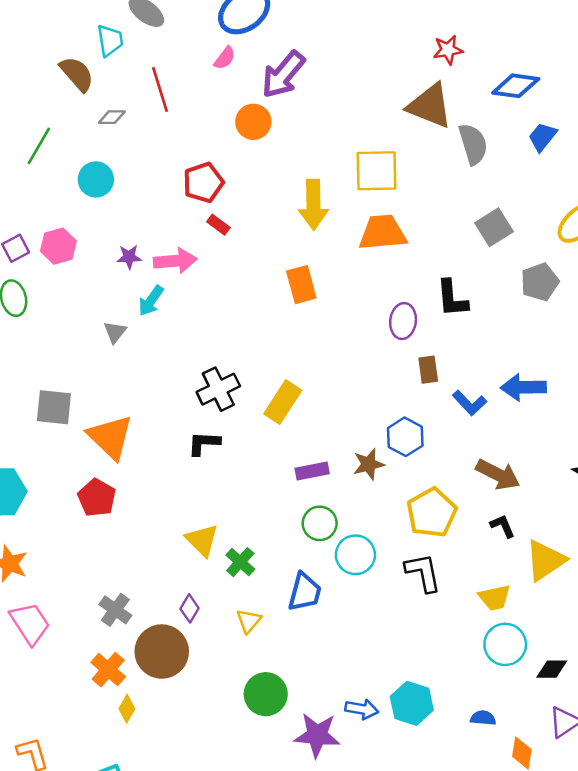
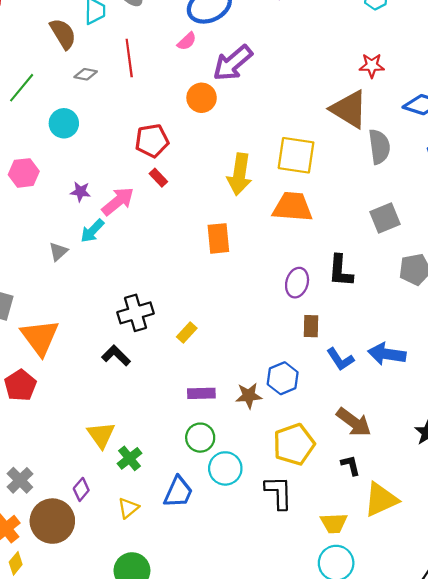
pink arrow: (175, 261) -> (118, 201), turned -44
yellow rectangle: (283, 402) -> (187, 333), size x0.6
black L-shape: (204, 443) -> (116, 356), turned 32

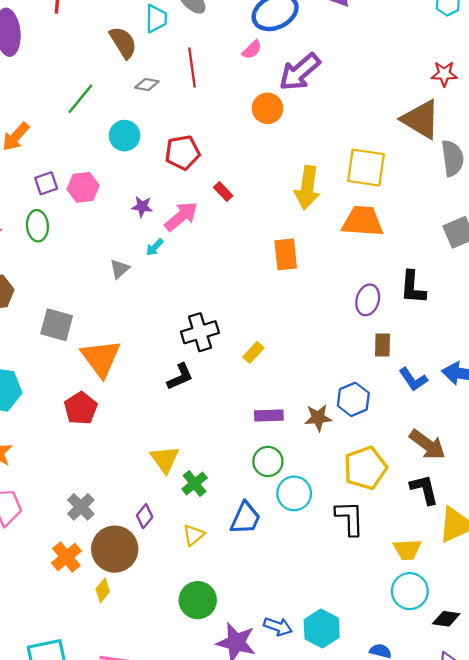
red pentagon: (152, 141) -> (182, 153), moved
cyan arrow: (92, 231) -> (155, 247), size x0.7
black L-shape: (116, 356) -> (180, 377), turned 112
black L-shape: (351, 465) -> (424, 489), size x1.4
yellow diamond: (16, 563) -> (103, 590), moved

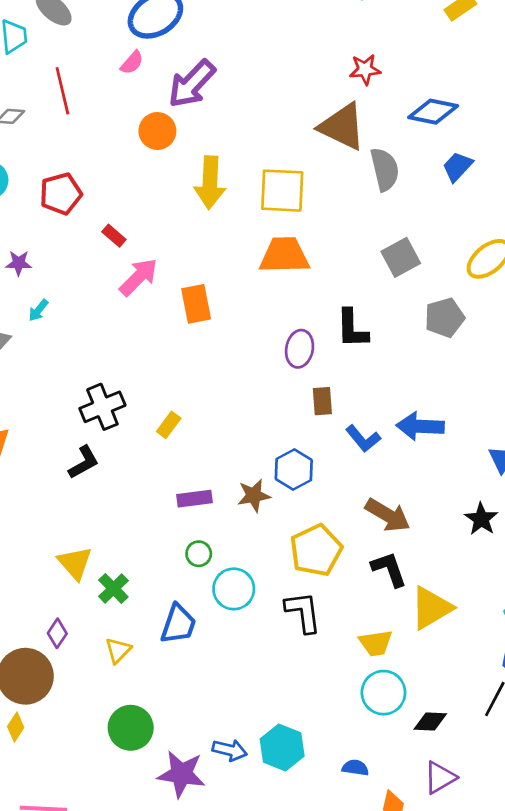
yellow arrow: (307, 188) -> (210, 182), moved
pink arrow: (181, 216) -> (139, 277), moved
green circle: (268, 461) -> (199, 554), size x0.7

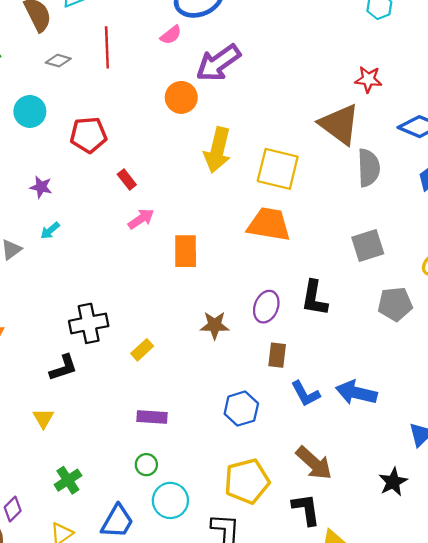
pink arrow: (139, 277) -> (141, 219), size x0.7
brown star: (254, 496) -> (215, 325), moved
yellow triangle: (75, 563) -> (43, 418), moved, size x0.7

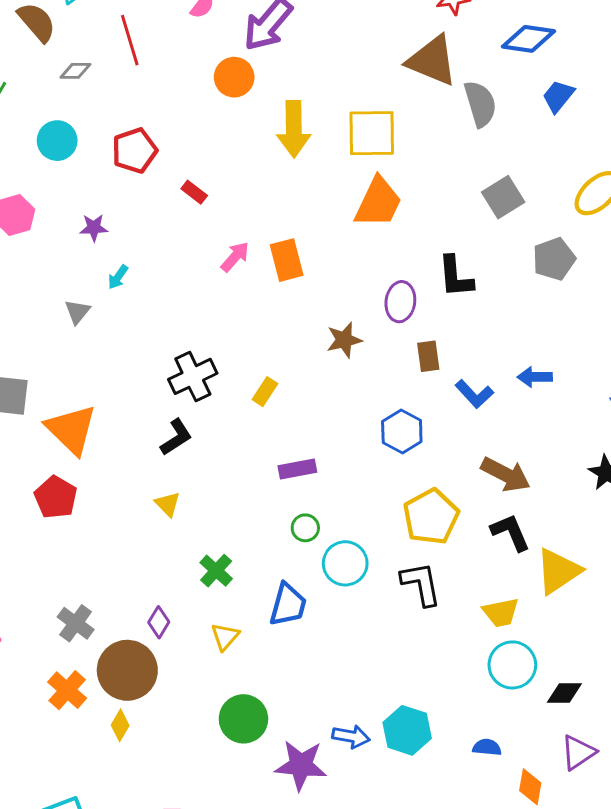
pink arrow: (141, 219) -> (235, 257), moved
orange trapezoid: (269, 224) -> (378, 202), turned 120
blue arrow: (356, 393) -> (535, 377), size x0.7

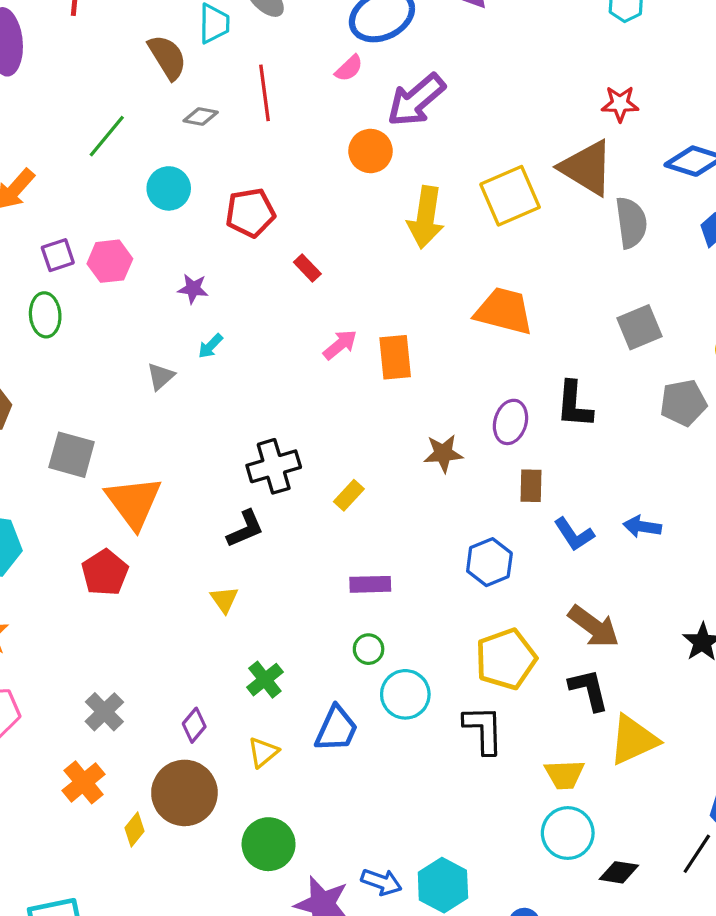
yellow square: (372, 133) -> (510, 196), moved, turned -32
orange trapezoid: (378, 202) -> (504, 311), turned -110
brown circle: (127, 670) -> (184, 793), moved

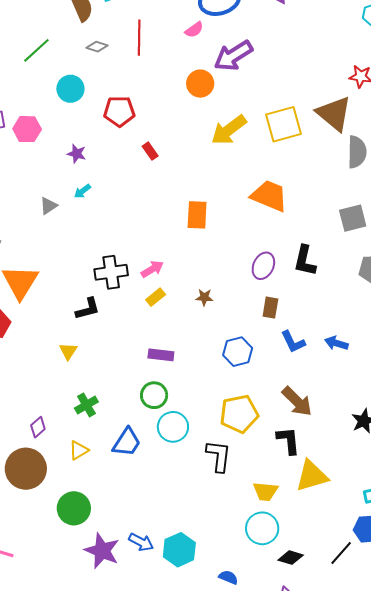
yellow arrow: (426, 217) -> (229, 130), turned 36
pink arrow: (340, 345) -> (152, 269), moved
brown star: (443, 453) -> (204, 297), moved, size x0.7
green circle: (369, 649) -> (154, 395), size x1.4

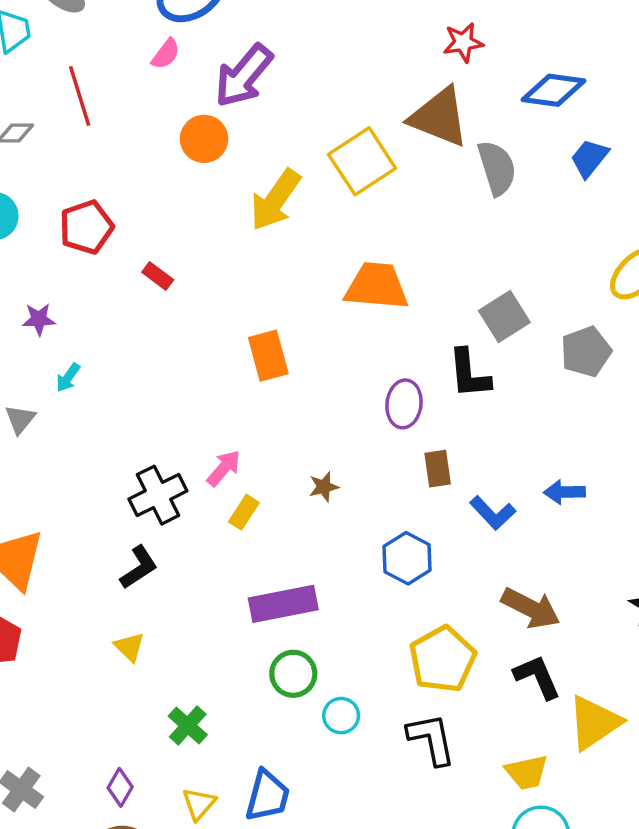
gray square: (353, 218) -> (504, 316), moved
purple rectangle: (161, 355) -> (283, 604), size x1.5
cyan circle: (173, 427) -> (341, 716), size x0.7
blue trapezoid: (127, 442) -> (267, 796), moved

